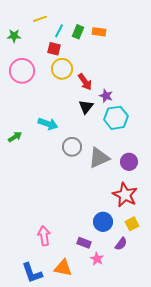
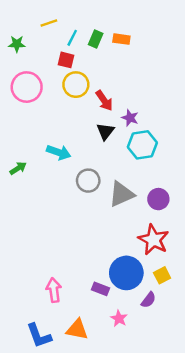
blue circle: (103, 222) -> (126, 273), size x1.4
purple rectangle: (84, 243) -> (101, 289), moved

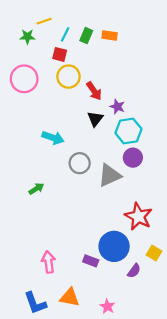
green star: (17, 44) -> (27, 37), moved
green arrow: (18, 168) -> (36, 189), moved
purple circle: (158, 199) -> (133, 158), moved
yellow square: (162, 275) -> (154, 253), moved, turned -32
pink star: (119, 318) -> (107, 306), moved

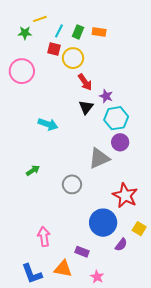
yellow circle: (69, 77) -> (73, 58), moved
gray circle: (80, 163) -> (72, 184), moved
purple rectangle: (91, 261) -> (82, 252), moved

